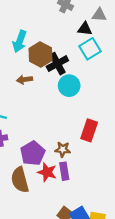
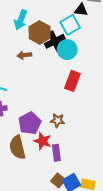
cyan square: (90, 49) -> (70, 25), moved
cyan circle: (69, 86) -> (67, 50), moved
red rectangle: (89, 130) -> (72, 81), moved
purple rectangle: (64, 171) -> (56, 153), moved

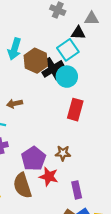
brown arrow: (24, 55) -> (15, 104), moved
purple rectangle: (56, 153) -> (77, 190), moved

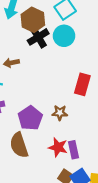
black cross: (53, 69) -> (38, 37), moved
red rectangle: (75, 110) -> (82, 84), moved
red star: (49, 177) -> (58, 147), moved

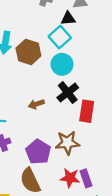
black cross: (38, 37) -> (68, 93), moved
brown arrow: (11, 63) -> (36, 104), moved
brown star: (60, 113) -> (67, 143), size x1.5

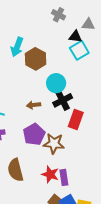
cyan square: (60, 37) -> (79, 50), moved
cyan circle: (62, 64) -> (56, 83), moved
purple pentagon: (38, 152) -> (34, 134), moved

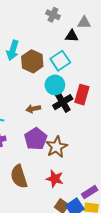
cyan square: (79, 50) -> (60, 61), moved
red rectangle: (76, 120) -> (82, 95), moved
brown star: (54, 144) -> (57, 147), turned -30
purple rectangle: (64, 177) -> (90, 192), moved, turned 70

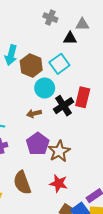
cyan circle: (55, 85) -> (45, 88), moved

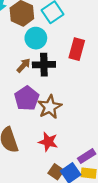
black cross: (64, 106) -> (44, 65), moved, turned 30
brown arrow: (34, 113) -> (24, 65), turned 144

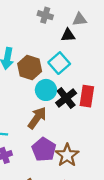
brown arrow: (24, 65) -> (37, 118), size x1.5
black cross: (44, 65) -> (66, 98), moved, turned -30

